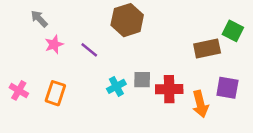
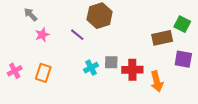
purple line: (89, 50) -> (77, 35), moved
purple square: (227, 88) -> (183, 59), moved
pink cross: (19, 90) -> (15, 71), turned 32

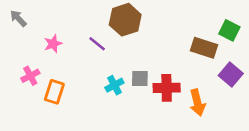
gray arrow: (31, 15) -> (18, 18), moved
brown rectangle: (162, 38) -> (204, 48), turned 30
purple square: (183, 59) -> (231, 74), turned 30
pink cross: (15, 71) -> (30, 76), moved

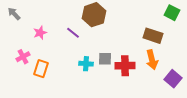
green square: (229, 30) -> (172, 13), moved
purple square: (231, 74) -> (173, 79), moved
cyan cross: (114, 85) -> (86, 64), turned 32
orange arrow: (197, 103) -> (152, 60), moved

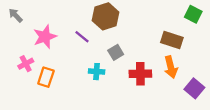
pink star: (40, 33) -> (45, 37), size x1.5
gray square: (105, 59) -> (116, 52), moved, turned -32

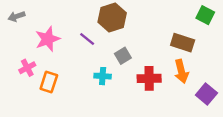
gray arrow: (16, 15) -> (17, 16), turned -64

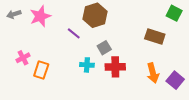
pink star: (48, 39) -> (40, 16), moved
orange arrow: (181, 71) -> (153, 73), moved
red cross: (149, 78) -> (115, 67), moved

